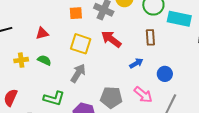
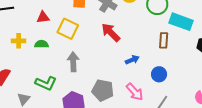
brown rectangle: (150, 37) -> (164, 40), moved
yellow square: (81, 44) -> (68, 29), moved
green semicircle: (44, 60) -> (42, 44), turned -32
gray arrow: (78, 73) -> (73, 62), turned -42

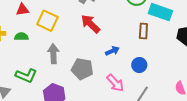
gray pentagon: (103, 90) -> (82, 69), moved

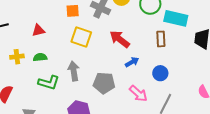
yellow square: (47, 21) -> (81, 37), moved
red arrow: (90, 24) -> (120, 39), moved
green L-shape: (26, 76) -> (49, 83), moved

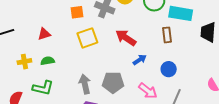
yellow square: (81, 37) -> (87, 38), turned -35
gray arrow: (74, 71) -> (85, 84), moved
green L-shape: (49, 83) -> (43, 88), moved

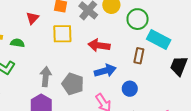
red triangle: (44, 34) -> (32, 18), moved, turned -48
red arrow: (126, 38) -> (99, 45), turned -45
blue arrow: (140, 60) -> (105, 71), size x1.5

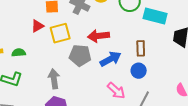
red triangle: (32, 18) -> (37, 26), moved, turned 32
brown rectangle: (139, 56) -> (141, 48), moved
gray pentagon: (73, 84) -> (80, 55), moved

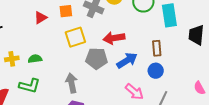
cyan rectangle: (155, 16) -> (169, 15), turned 70
red triangle: (37, 26) -> (41, 18), moved

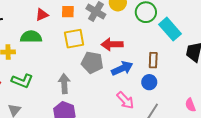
cyan rectangle: (169, 15) -> (170, 29), turned -40
green semicircle: (35, 59) -> (31, 37), moved, size x1.5

